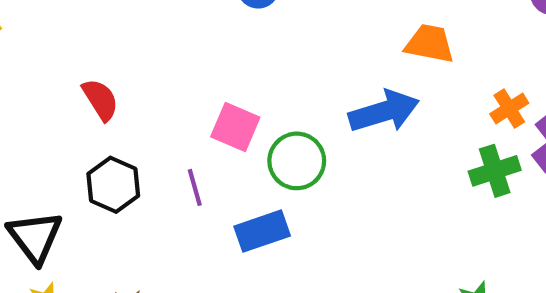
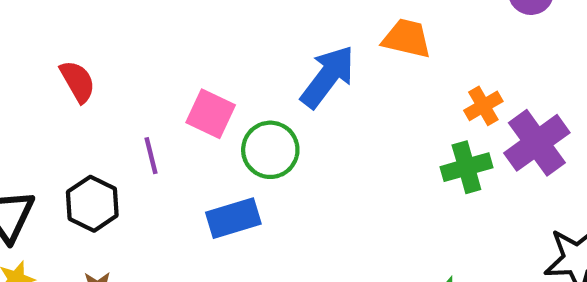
blue arrow: (384, 111) -> (328, 77), moved, turned -38
black hexagon: (113, 185) -> (92, 204), moved
purple line: (195, 187) -> (151, 156), moved

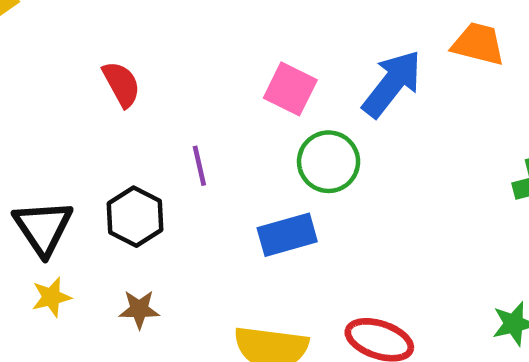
pink square: (211, 114) -> (290, 89), moved

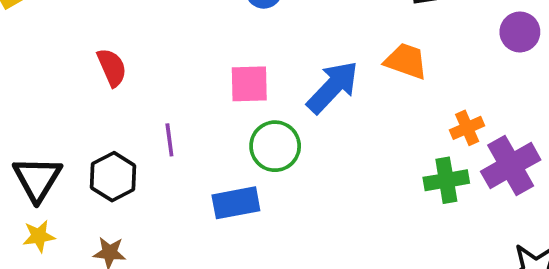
pink square: (290, 89) -> (249, 84), turned -33

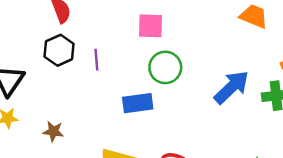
blue arrow: (333, 87) -> (231, 87), moved
black hexagon: (113, 177) -> (59, 50), moved

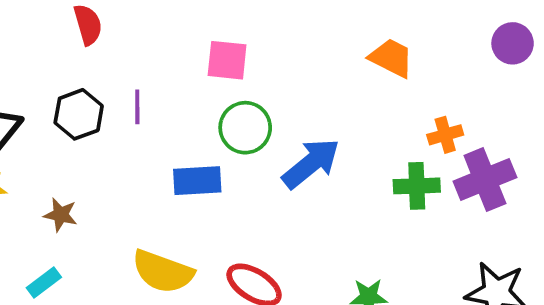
black hexagon: (59, 50) -> (79, 114), moved
blue arrow: (231, 87) -> (311, 163), moved

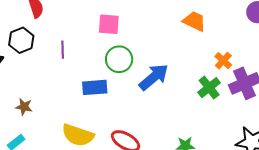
black hexagon: (79, 114) -> (21, 40), moved
orange cross: (445, 135) -> (223, 61), turned -30
green cross: (417, 186) -> (209, 88), turned -35

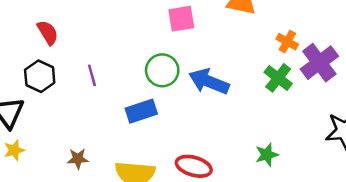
pink square: (109, 24) -> (181, 19), moved
blue arrow: (154, 77) -> (209, 82), turned -104
brown star: (24, 107) -> (78, 159), moved

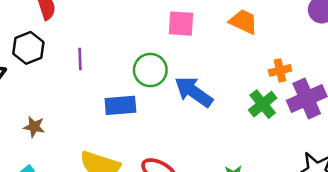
orange cross: (287, 42) -> (280, 70), turned 35
brown star: (78, 159) -> (34, 127), moved

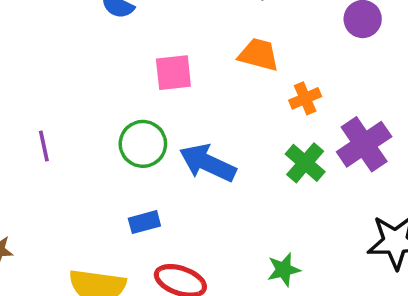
orange cross: (280, 70) -> (305, 98), moved
blue rectangle: (120, 105) -> (144, 222), moved, size x0.7

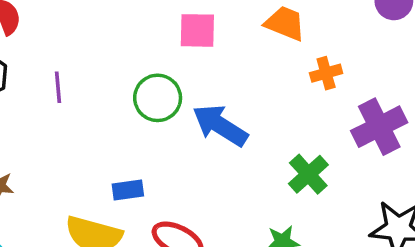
green cross: (305, 163) -> (308, 174), moved
blue rectangle: (144, 222) -> (128, 190), moved

